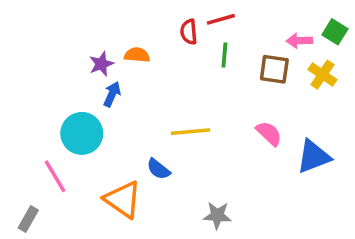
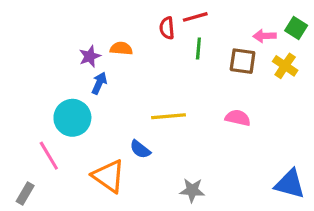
pink semicircle: (269, 133) -> (238, 118), turned -30
blue triangle: (314, 157) -> (290, 184), moved, turned 36

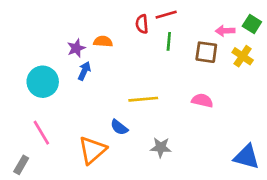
cyan circle: (72, 118) -> (43, 82), moved
orange triangle: (109, 176) -> (92, 150), turned 44
gray star: (192, 190) -> (161, 147), moved

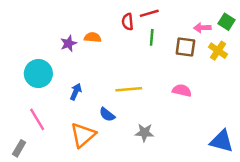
blue arrow: (84, 71) -> (76, 92), moved

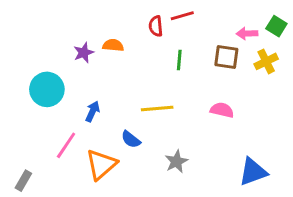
green line: (152, 37) -> (179, 60), moved
yellow cross: (218, 51) -> (266, 61), turned 30
pink line: (37, 119) -> (66, 145), moved, turned 65
gray star: (144, 133) -> (176, 161), turned -30
blue triangle: (222, 141) -> (253, 172), moved, turned -35

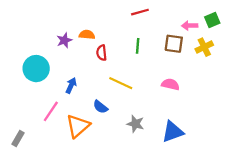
red semicircle: (156, 26) -> (102, 53), moved
green square: (276, 26) -> (212, 20), turned 35
yellow line: (157, 109) -> (121, 83), turned 30
gray star: (176, 161) -> (135, 124), turned -30
blue triangle: (253, 172) -> (173, 132), moved

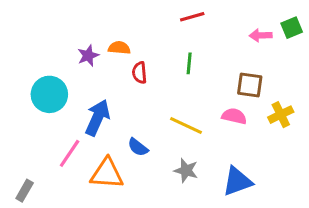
brown square: (174, 44) -> (250, 85), moved
yellow cross: (204, 47) -> (281, 115), moved
yellow line: (121, 83) -> (186, 125), moved
blue arrow: (71, 85) -> (98, 118), size x1.6
orange triangle: (78, 126) -> (107, 174), turned 45

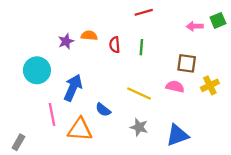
red semicircle: (139, 73) -> (115, 45), moved
pink line: (70, 153) -> (52, 114), turned -45

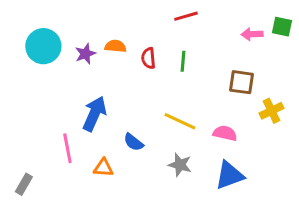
green square: (218, 20) -> (282, 27), turned 35
cyan circle: (37, 70) -> (43, 46), moved
pink semicircle: (175, 87) -> (225, 133), moved
orange triangle: (80, 129) -> (103, 168), size x0.6

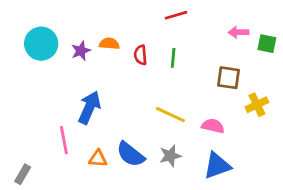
green square: (282, 27) -> (267, 44), moved
blue semicircle: (133, 142) -> (131, 154), moved, size x1.5
gray star: (180, 165) -> (170, 156), turned -30

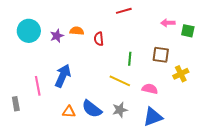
green line: (173, 58) -> (130, 59), moved
pink line: (64, 140) -> (38, 86), moved
gray rectangle: (23, 174) -> (16, 104), moved, turned -40

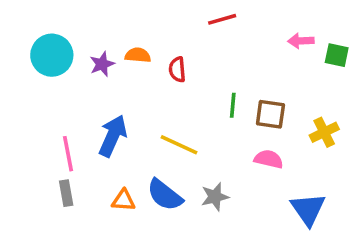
brown square: (161, 55) -> (270, 114), moved
yellow line: (120, 81) -> (179, 145), moved
gray rectangle: (16, 104) -> (66, 193), moved
blue triangle: (153, 117) -> (308, 209), moved, turned -45

